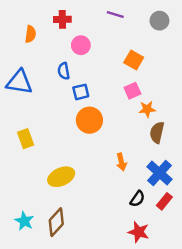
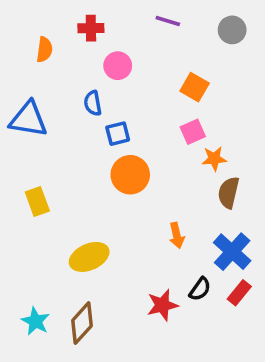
red star: (139, 232) -> (162, 305), moved, turned -30

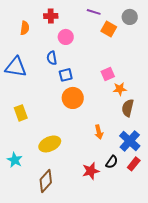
orange square: (195, 87) -> (109, 29), moved
cyan star: (36, 321) -> (15, 160), moved

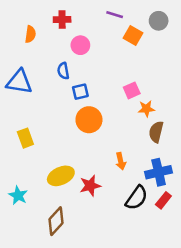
blue cross: (130, 141) -> (159, 172), turned 35
black semicircle: (112, 162) -> (137, 198), size x1.5
red star: (91, 171) -> (90, 186), moved

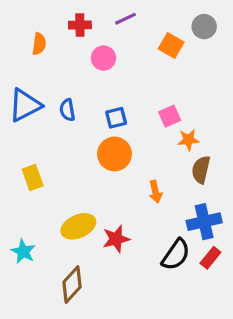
purple line: (115, 15) -> (126, 19), moved, turned -42
blue semicircle: (63, 71) -> (67, 110), moved
blue triangle: (19, 82) -> (25, 105), turned -36
blue square: (80, 92) -> (116, 118), moved
orange arrow: (121, 161) -> (155, 192), moved

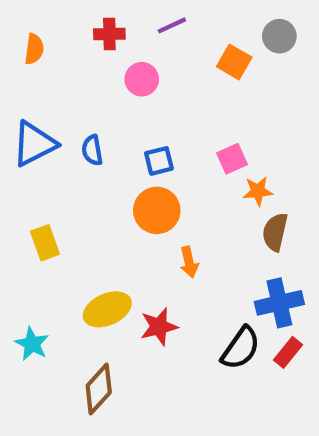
orange semicircle: (39, 44) -> (34, 49), moved
orange arrow: (155, 192) -> (189, 262), moved

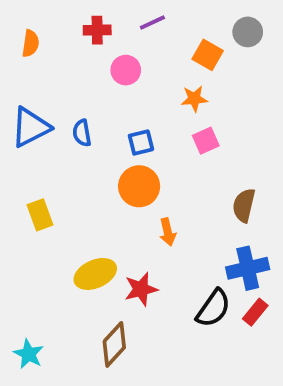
orange star: (258, 191) -> (194, 99), moved
cyan star: (32, 344) -> (29, 354), moved
brown diamond: (99, 389) -> (114, 344), moved

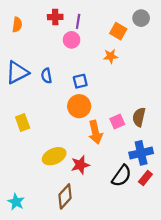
purple line: (152, 22) -> (78, 21), moved, turned -56
pink square: (206, 141) -> (117, 121), moved
orange arrow: (168, 232) -> (95, 132), size x1.5

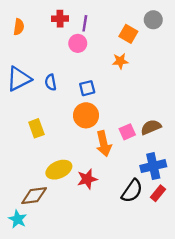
brown semicircle: (139, 117) -> (151, 127), turned 54
yellow rectangle: (23, 122) -> (36, 128), moved
brown diamond: (65, 196) -> (34, 196), moved, turned 40

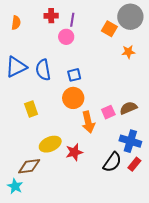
gray circle: (153, 20) -> (130, 17), size x1.6
orange star: (120, 61) -> (128, 52), moved
blue semicircle: (51, 82) -> (43, 70), size x1.5
blue cross: (153, 166) -> (130, 141), turned 30

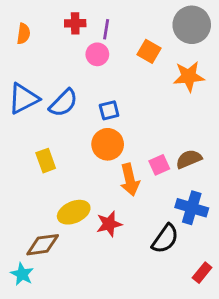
orange square: (109, 29) -> (149, 51), moved
orange star: (128, 52) -> (189, 76), size x1.5
blue semicircle: (43, 70) -> (63, 103), turned -125
red rectangle: (134, 164) -> (202, 273), moved

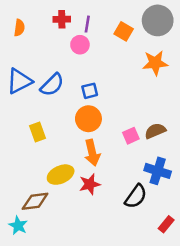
orange square: (149, 51) -> (124, 31), moved
orange arrow: (130, 180) -> (92, 153), moved

